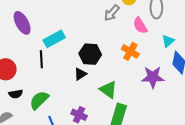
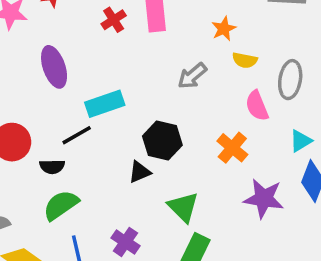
gray arrow: (112, 13) -> (192, 76), moved
black line: (41, 59) -> (77, 135), turned 54
black semicircle: (16, 94) -> (52, 167), moved

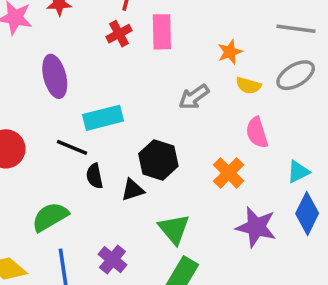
gray ellipse: (290, 80) -> (296, 75), moved, turned 45
black line: (77, 135) -> (72, 147), turned 48
black semicircle: (52, 167) -> (95, 176), moved, turned 75

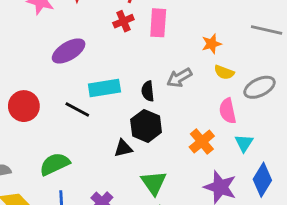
gray ellipse: (296, 75) -> (260, 87), moved
purple ellipse: (55, 76) -> (69, 51), turned 68
cyan triangle: (298, 172) -> (244, 143), moved, turned -36
black semicircle: (95, 176) -> (148, 91), moved

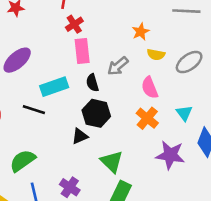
red cross: (123, 21) -> (74, 24), moved
pink rectangle: (158, 23) -> (82, 51), moved
pink semicircle: (228, 111) -> (150, 88), moved

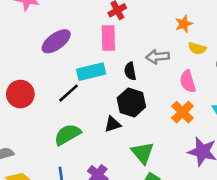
pink rectangle: (82, 51) -> (108, 38), moved
gray arrow: (118, 66) -> (157, 57), turned 30
black line: (34, 110) -> (69, 93), turned -65
green semicircle: (23, 161) -> (67, 135), moved

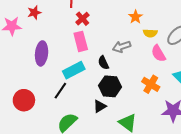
purple ellipse: (56, 41) -> (42, 53), turned -35
pink semicircle: (188, 81) -> (158, 53), moved

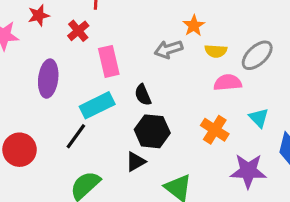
red cross: (82, 19) -> (78, 31), moved
gray arrow: (122, 47) -> (168, 49), moved
pink semicircle: (158, 53) -> (228, 83), turned 114

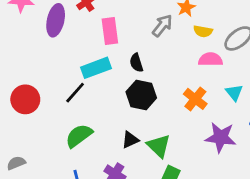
gray arrow: (168, 49) -> (162, 26), turned 140
purple ellipse: (48, 79) -> (56, 20), moved
black triangle: (136, 162) -> (130, 140), moved

